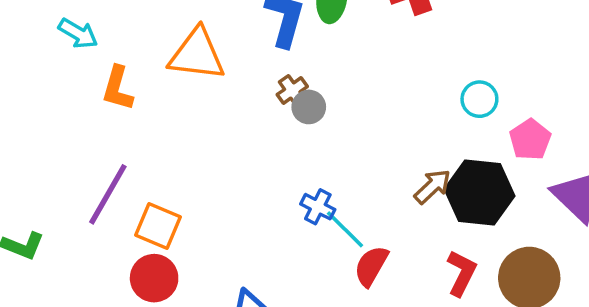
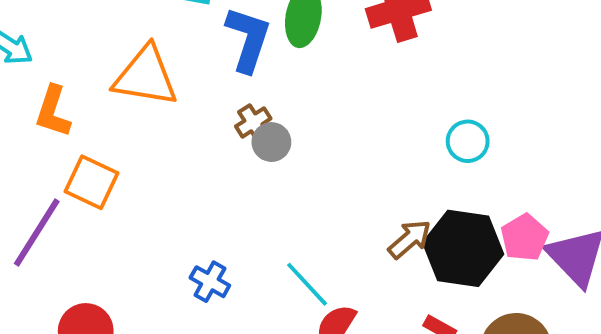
pink pentagon: (530, 140) -> (524, 238), moved
blue cross: (318, 207) -> (210, 282), moved
orange square: (158, 226) -> (92, 182), moved

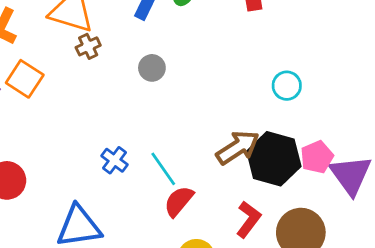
brown cross: (253, 122) -> (88, 46), moved
brown arrow: (410, 239) -> (238, 147), size x1.4
blue cross: (210, 282) -> (114, 160), moved

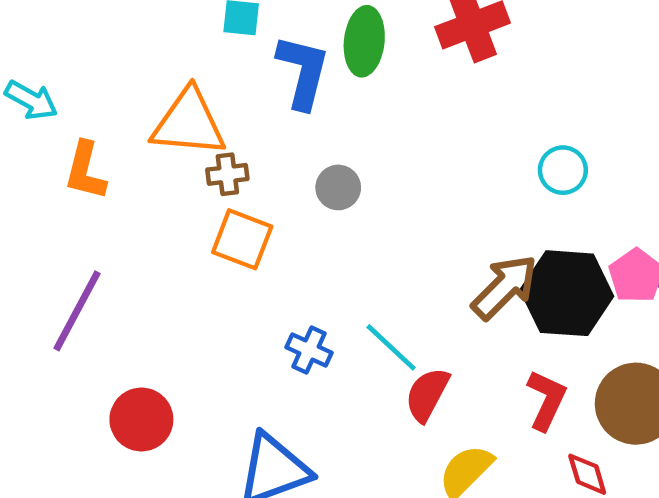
brown cross: (88, 46) -> (227, 174), turned 30
orange square: (25, 79) -> (242, 239), moved

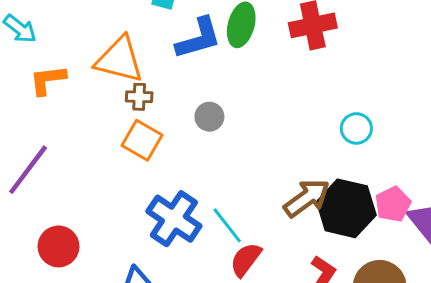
blue L-shape: (303, 72) -> (198, 38), turned 51
orange L-shape: (85, 171) -> (48, 80), turned 60
blue cross: (309, 350) -> (174, 219), size x1.8

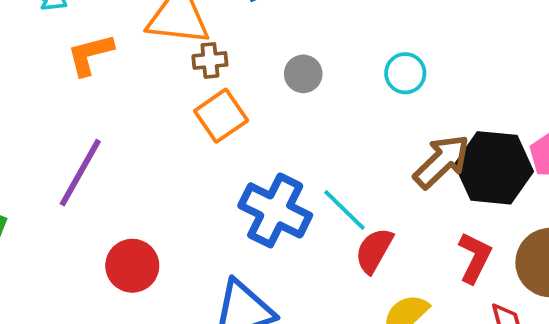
cyan circle: (356, 128) -> (405, 73), moved
orange square: (142, 140) -> (221, 116), turned 33

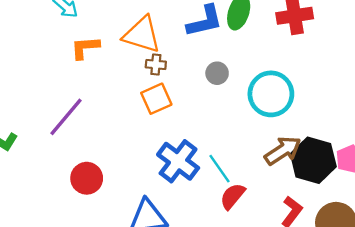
cyan circle: (405, 73) -> (271, 94), size x1.8
gray circle: (303, 74) -> (217, 73), moved

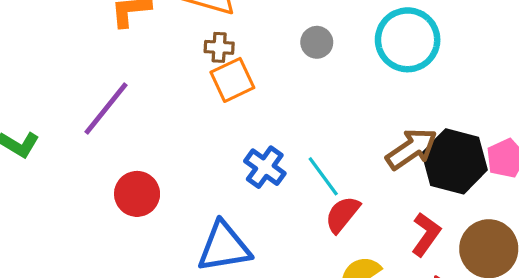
brown cross: (156, 65) -> (219, 47), moved
cyan circle: (271, 94) -> (408, 40), moved
blue cross: (178, 161) -> (265, 167), size x0.7

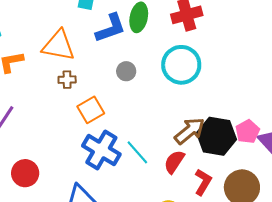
orange square: (232, 80) -> (91, 110), moved
blue cross: (265, 167) -> (101, 150), size x1.5
red semicircle: (342, 214) -> (174, 162), moved

